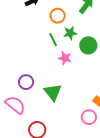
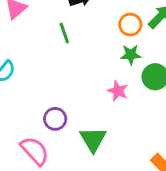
orange circle: (58, 16) -> (130, 25), moved
green line: (53, 40) -> (64, 33), moved

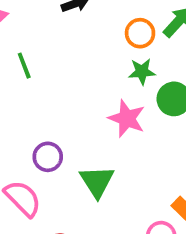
green line: (64, 33) -> (24, 66), moved
pink star: (118, 91) -> (127, 118), size x1.4

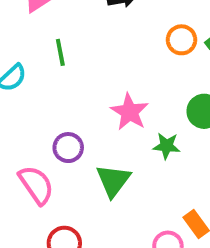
green star: (142, 72) -> (167, 146), moved
pink star: (127, 118) -> (129, 112), moved

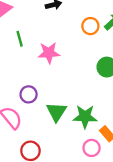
pink star: (129, 112) -> (49, 53), moved, turned -30
green star: (167, 146) -> (85, 117), moved, size x1.5

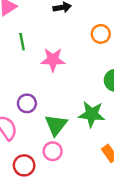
green star: (85, 117) -> (92, 114), moved
pink circle: (92, 148) -> (53, 151), moved

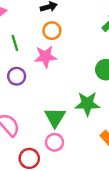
orange circle: (101, 34) -> (52, 31), moved
purple circle: (27, 103) -> (17, 76), moved

